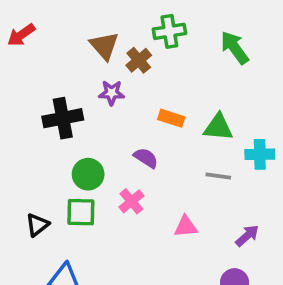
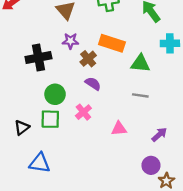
brown cross: (139, 60) -> (88, 59), moved
orange rectangle: (171, 118) -> (112, 43), moved, size x1.5
cyan cross: (260, 154) -> (170, 43), moved

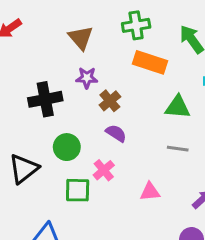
orange rectangle: (112, 43) -> (150, 62), moved
green square: (50, 119) -> (78, 190), moved
black triangle: (22, 127) -> (24, 169), moved, size x1.5

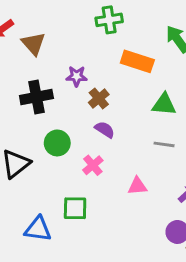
green cross: (136, 25) -> (109, 20), moved
brown triangle: (81, 38) -> (34, 44), moved
green square: (78, 190) -> (75, 208), moved

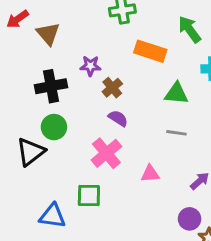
green circle: (57, 143) -> (54, 127), moved
pink cross: (93, 165) -> (106, 153), size x1.5

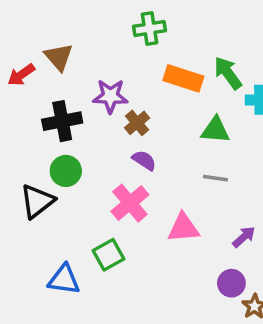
red arrow: (18, 19) -> (21, 75), moved
green arrow: (190, 29) -> (228, 73), moved
purple star: (90, 66) -> (110, 96), size x1.4
pink triangle: (150, 174) -> (183, 228), size x1.4
green square: (89, 196) -> (109, 255), turned -30

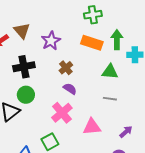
green cross: (150, 28) -> (93, 15), moved
green arrow: (228, 73) -> (117, 40), turned 36
purple star: (110, 96) -> (51, 41), moved, turned -30

